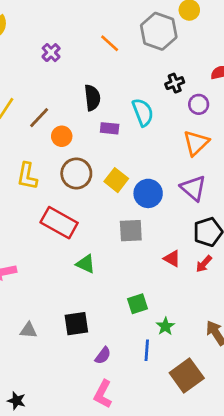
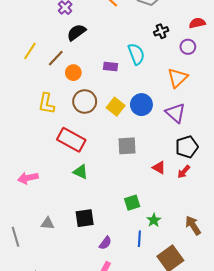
black semicircle: (92, 98) -> (76, 32), moved, turned -120
purple circle: (199, 104) -> (188, 47), moved
blue circle: (148, 193) -> (141, 105), moved
green triangle: (86, 264) -> (81, 172), moved

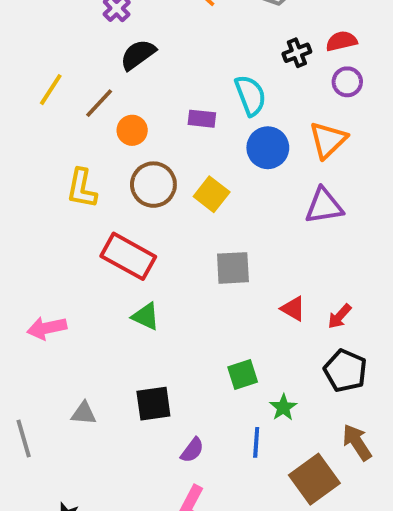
red semicircle: (197, 23) -> (341, 41), moved
blue circle: (141, 105) -> (268, 148), moved
purple triangle: (176, 113) -> (324, 206), turned -50
black pentagon: (187, 147) -> (345, 371), moved, turned -30
brown arrow: (193, 225) -> (357, 442), moved

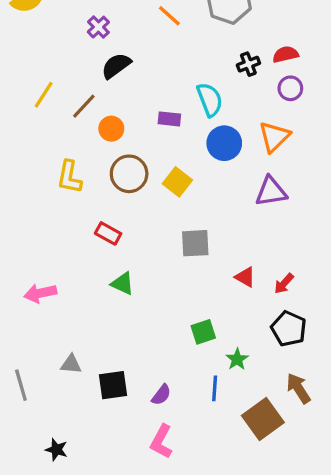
red rectangle: (128, 256) -> (108, 233), size x0.6
black square: (153, 404) -> (113, 385), moved

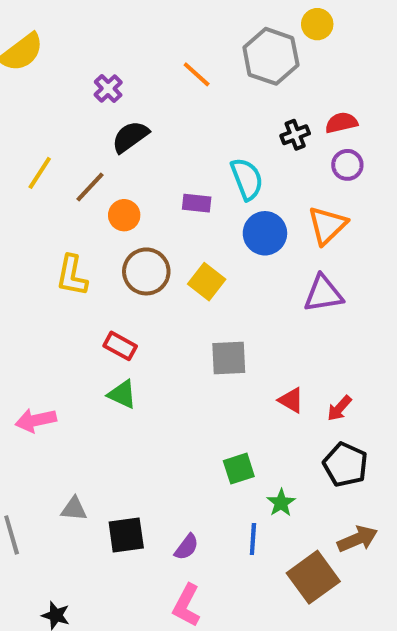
green triangle: (123, 283) -> (122, 394), moved
brown arrow: (298, 388) -> (357, 539), turned 100

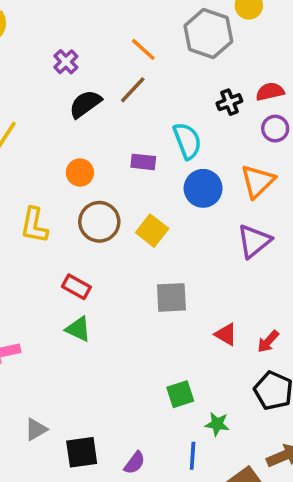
brown line: (90, 187) -> (133, 90), moved
purple triangle: (323, 294) -> (254, 241), turned -30
green star: (281, 503) -> (217, 424), turned -30
gray triangle: (74, 509) -> (36, 429), turned -35

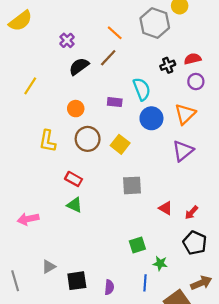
purple semicircle: (134, 463) -> (109, 287), turned -32

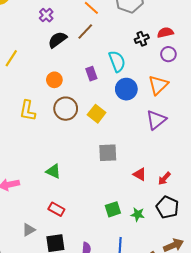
purple rectangle: (115, 102) -> (91, 74), turned 64
red rectangle: (74, 179) -> (56, 209), moved
green star: (160, 263) -> (138, 214), moved

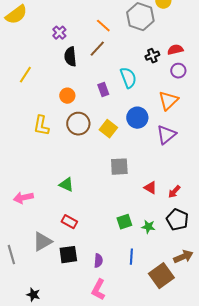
black semicircle: (57, 40) -> (70, 57), turned -60
blue circle: (126, 89) -> (137, 118), moved
gray triangle: (29, 230) -> (42, 242), size x1.5

